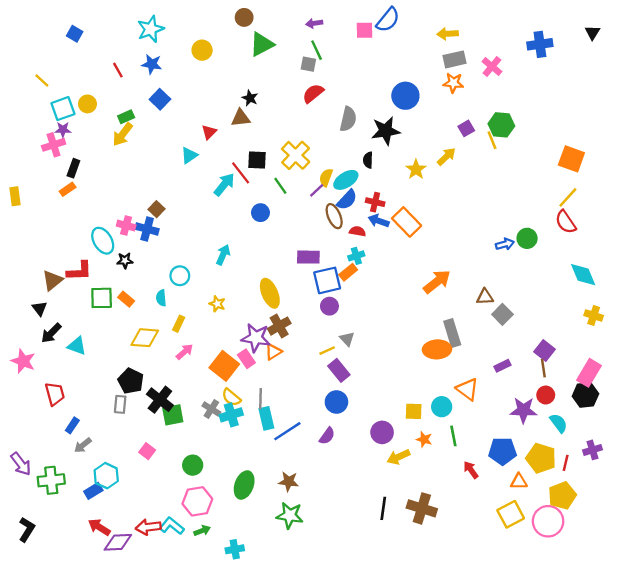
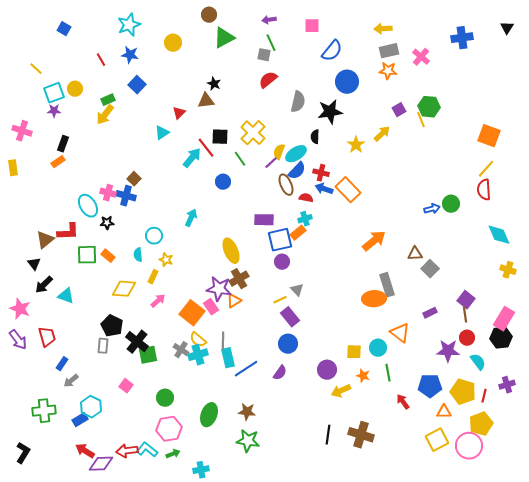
blue semicircle: (388, 20) -> (332, 51), moved
pink cross: (54, 145) -> (22, 131), moved, turned 36
red semicircle: (566, 222) -> (484, 190), turned 30
yellow star: (217, 304) -> (166, 260), moved
purple arrow: (21, 464) -> (18, 340), moved

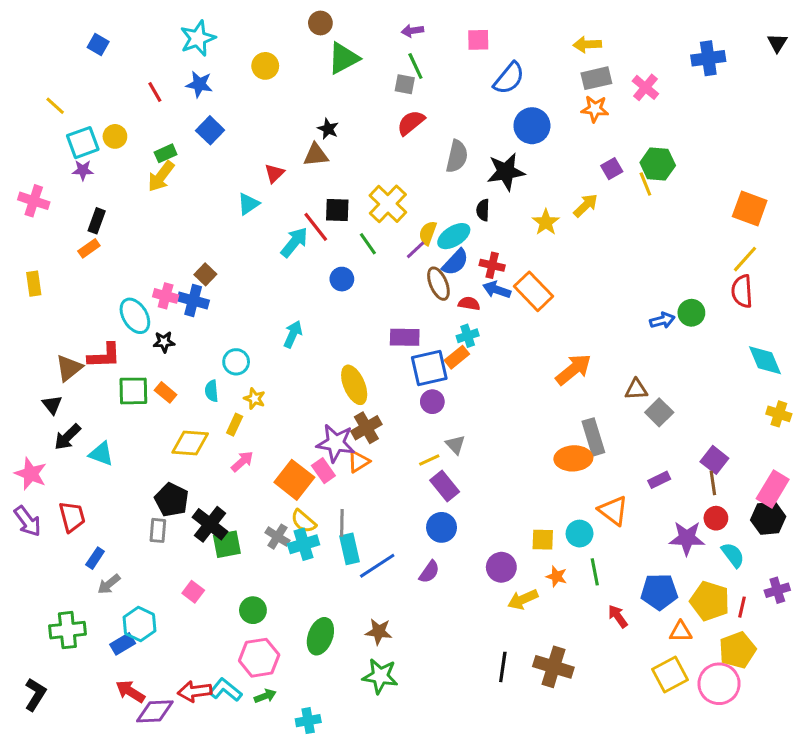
yellow rectangle: (13, 168) -> (34, 284), moved

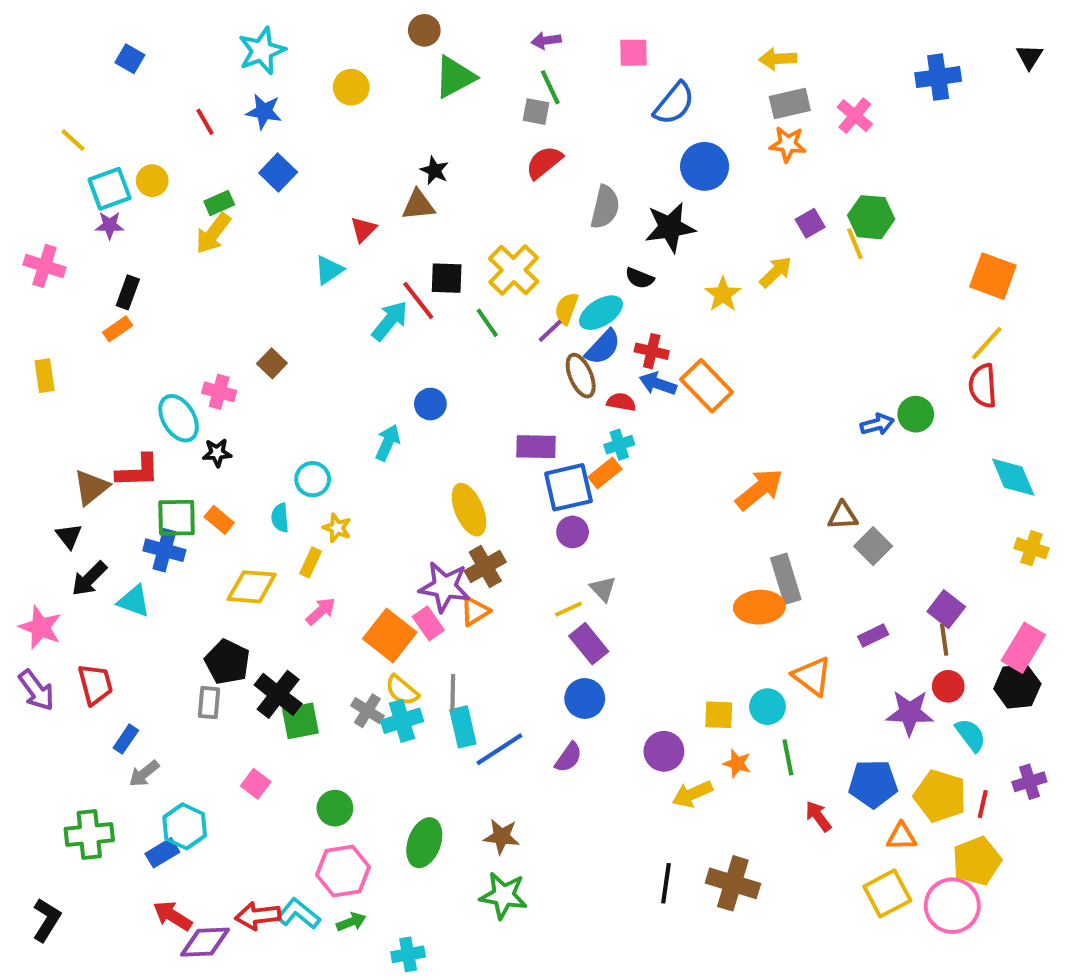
black semicircle: (483, 210) -> (640, 278), turned -70
blue circle: (342, 279) -> (430, 404), moved
blue cross: (193, 300) -> (164, 550), moved

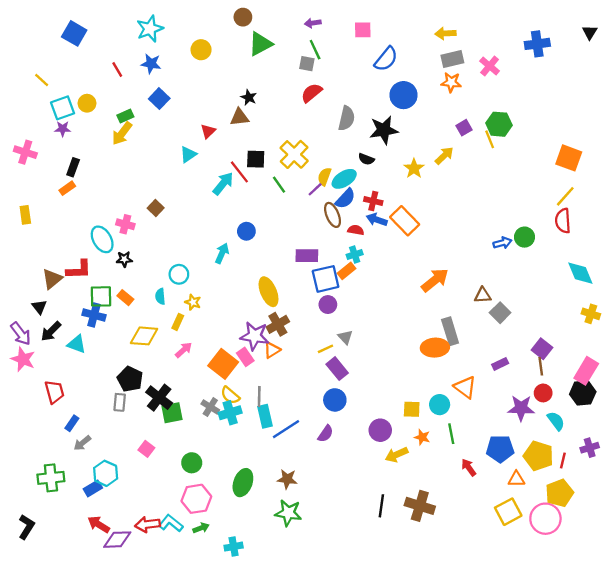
blue square: (130, 59) -> (74, 33), size x1.5
purple arrow: (36, 690) -> (21, 334), moved

